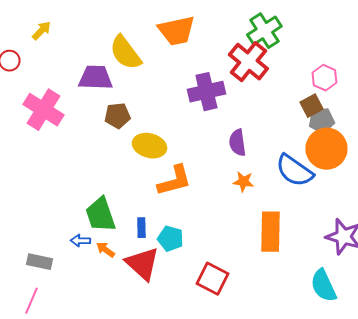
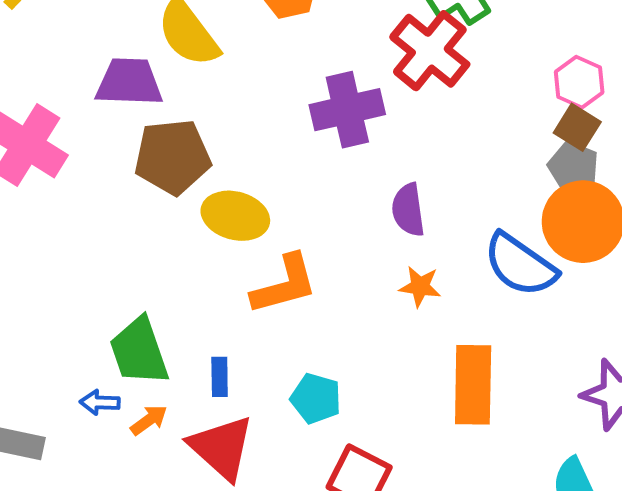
brown square: (311, 106) -> (577, 127), moved, turned -30
brown pentagon: (117, 116) -> (172, 157), size x1.5
gray pentagon: (321, 121) -> (573, 167), turned 30
cyan pentagon: (170, 239) -> (316, 398), moved
orange arrow: (105, 250) -> (149, 420), turned 108

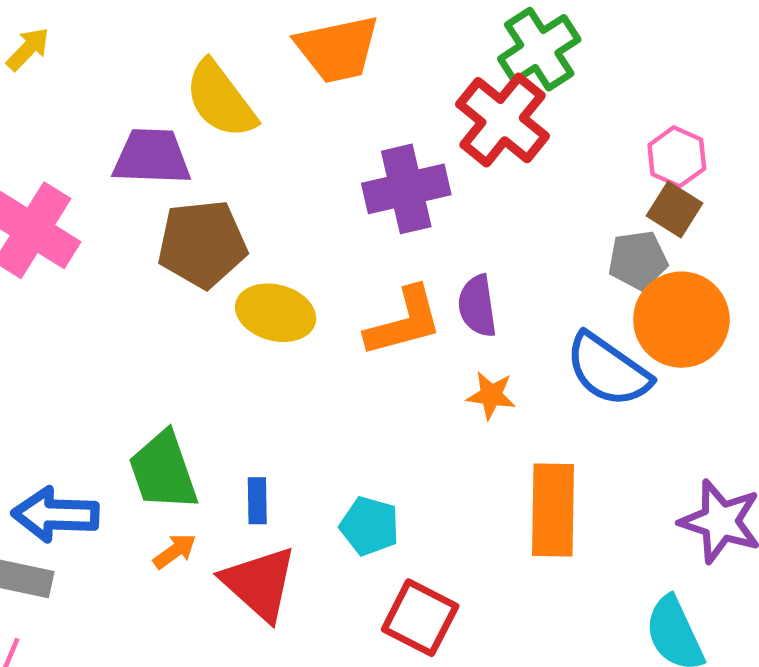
gray pentagon: (573, 167) -> (638, 260), moved, turned -30
orange L-shape: (284, 284) -> (404, 322), moved
blue arrow: (100, 402) -> (55, 515), moved, size x1.8

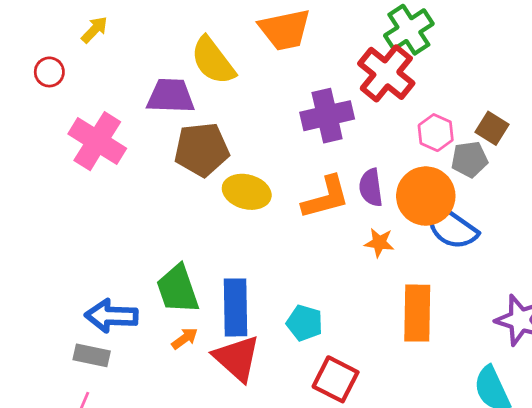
pink hexagon: (677, 157) -> (436, 133), moved
orange circle: (681, 320) -> (426, 196), moved
blue rectangle: (257, 501) -> (235, 307), size x2.0

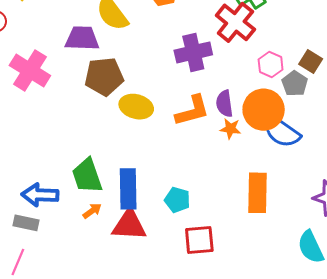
gray pentagon: (469, 159) -> (295, 84), turned -30
orange star: (379, 243) -> (230, 129), moved
red triangle: (237, 358) -> (129, 225), turned -39
red square: (336, 379) -> (199, 240), turned -32

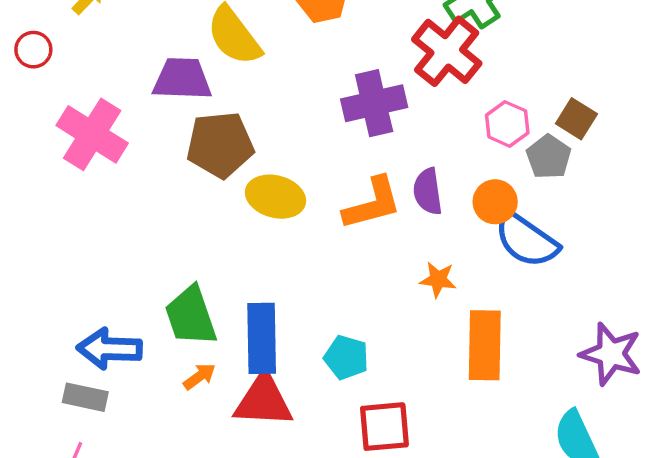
orange circle: (264, 110) -> (495, 202), size x0.6
orange star: (230, 129) -> (438, 280), moved

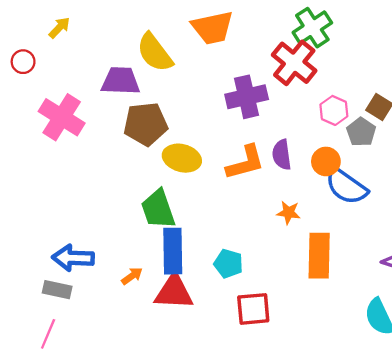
green trapezoid: (191, 316) -> (158, 209), moved

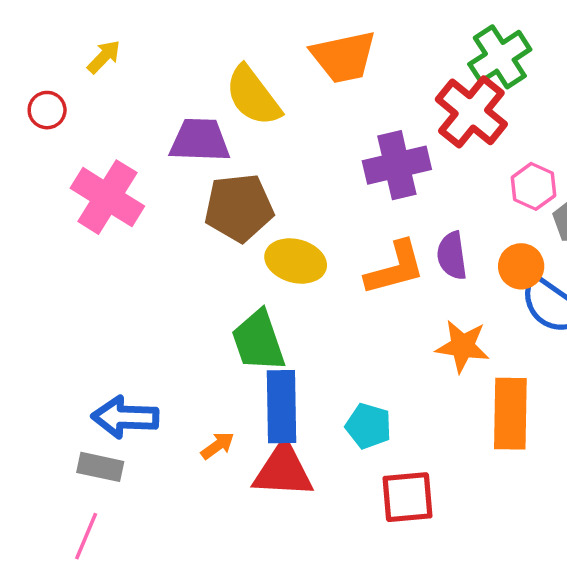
orange star: (288, 213) -> (463, 346), size x1.4

